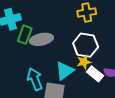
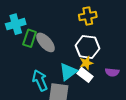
gray ellipse: (41, 39) -> (45, 42), turned 60
white rectangle: (95, 74) -> (85, 75), moved

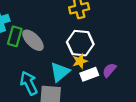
purple semicircle: (112, 72) -> (109, 70), turned 128
white rectangle: (85, 75) -> (89, 74), moved, turned -56

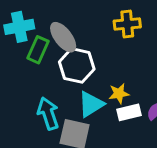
gray ellipse: (33, 40) -> (63, 37), moved
white hexagon: (80, 43) -> (77, 65), moved

